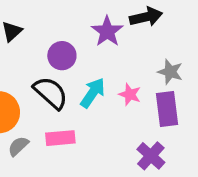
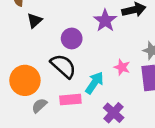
cyan arrow: (93, 93) -> (94, 83), moved
purple cross: (151, 156) -> (114, 113), moved

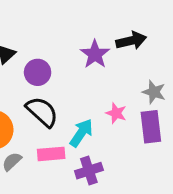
purple circle: (72, 38) -> (38, 72), moved
purple cross: (114, 113) -> (89, 171), moved, turned 30

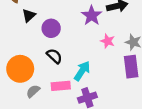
black semicircle: (42, 112) -> (54, 56), size x0.7
pink star: (116, 113) -> (108, 41), moved

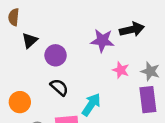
purple star: (92, 16) -> (102, 41), turned -30
orange circle: (20, 69) -> (20, 102), size x0.7

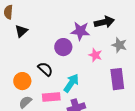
purple circle: (56, 55) -> (63, 47), moved
gray star: (150, 71) -> (119, 45), moved
orange circle: (20, 102) -> (22, 81), moved

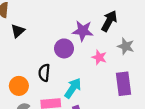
black arrow: (104, 22) -> (109, 21), turned -48
black semicircle: (45, 69) -> (44, 73), turned -126

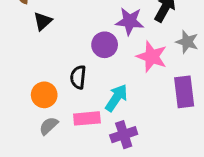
pink star: (99, 57) -> (152, 57), size x1.5

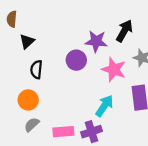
black semicircle: (78, 77) -> (36, 69), moved
cyan arrow: (116, 98) -> (104, 106), moved
pink rectangle: (87, 118) -> (63, 132), moved

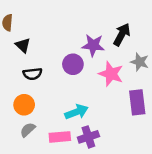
black triangle: (27, 41) -> (23, 45), turned -35
black semicircle: (36, 69) -> (32, 74), turned -102
cyan arrow: (104, 106) -> (77, 112), moved, turned 35

